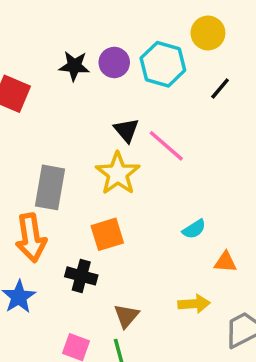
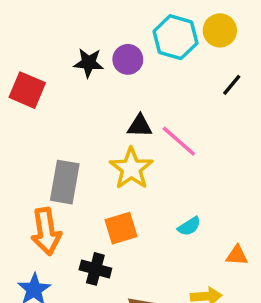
cyan hexagon: (163, 64) -> (176, 37), moved
black triangle: (126, 130) -> (140, 126), turned -48
cyan semicircle: (194, 229) -> (189, 226), moved

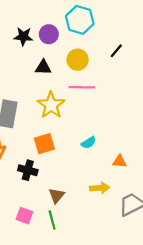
yellow circle: (220, 30) -> (78, 60), moved
black triangle: (140, 126) -> (43, 67), moved
pink line: (179, 141) -> (82, 87), turned -40

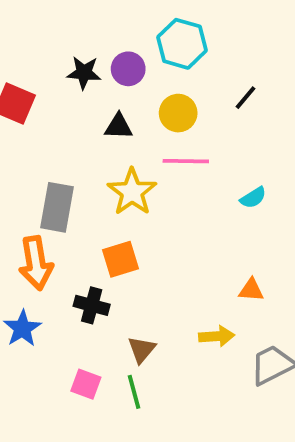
cyan semicircle: (89, 143) -> (253, 198), moved

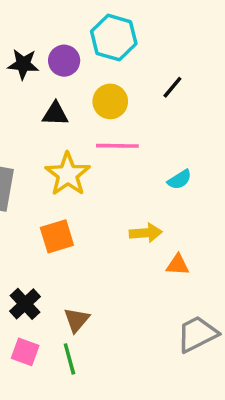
black cross: (92, 305) -> (25, 304), moved, turned 32
yellow arrow: (217, 336) -> (146, 233), moved

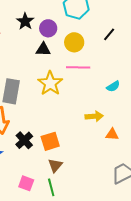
purple circle: (64, 61) -> (48, 28), moved
black star: (23, 64) -> (25, 21), turned 30
orange square: (57, 236) -> (50, 141), moved
black cross: (25, 304) -> (24, 140), moved

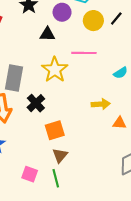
purple circle: (48, 28) -> (62, 12), moved
yellow circle: (74, 42) -> (93, 21), moved
black cross: (24, 140) -> (36, 103), moved

